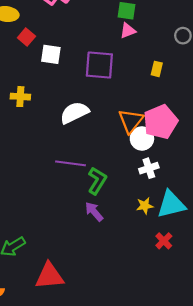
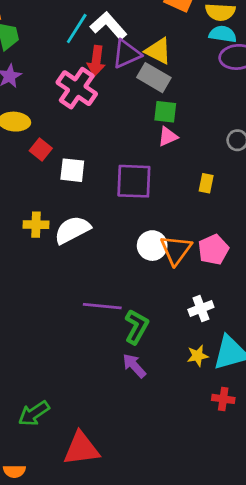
white semicircle: (74, 113) -> (72, 230), moved
pink pentagon: (161, 122) -> (213, 250), size x0.7
white circle: (142, 138) -> (152, 246), moved
red cross: (164, 241) -> (223, 399), turned -35

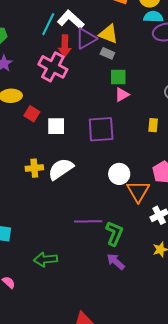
gray rectangle: (154, 78) -> (107, 53), size x0.6
orange triangle: (176, 250) -> (138, 191), moved
green arrow: (34, 413) -> (46, 259), moved, turned 35

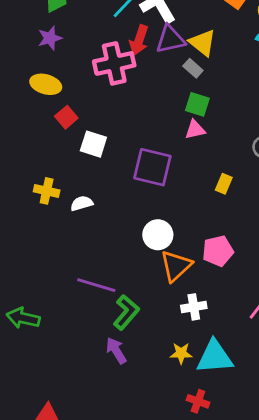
pink cross: (53, 67) -> (114, 63), turned 32
white semicircle: (61, 169) -> (82, 203), size x0.6

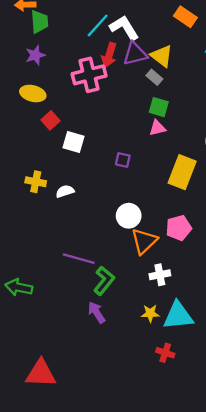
purple square: (152, 167) -> (123, 160), size x0.5
yellow rectangle: (224, 184) -> (182, 172), size x2.0

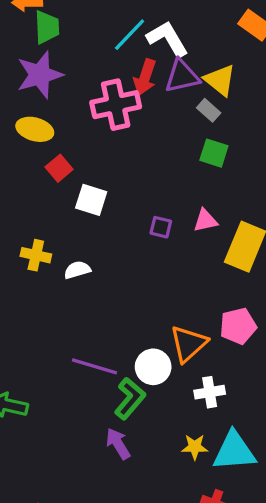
purple star: (35, 55) -> (40, 75), size x1.6
pink triangle: (157, 128) -> (205, 221), moved
white circle: (129, 216) -> (153, 367), moved

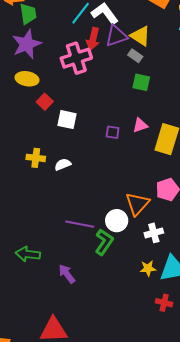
purple arrow: (118, 444) -> (67, 274), moved

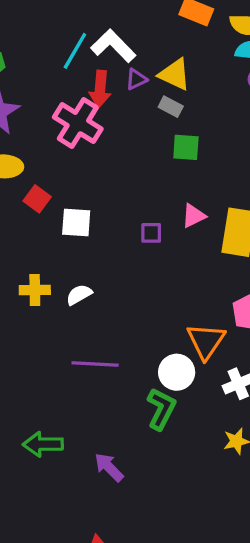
purple triangle: (116, 36) -> (136, 79), size x0.6
pink cross: (76, 58) -> (78, 123), turned -32
purple line: (80, 224) -> (95, 364), moved

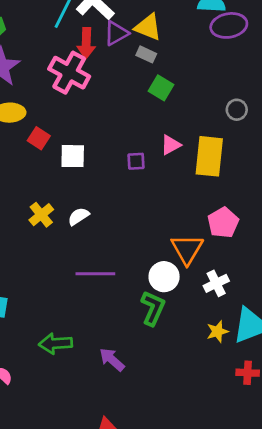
purple triangle: (136, 79) -> (116, 33), size x1.4
green square: (186, 147) -> (161, 88), turned 30
yellow cross: (35, 290) -> (41, 215), turned -35

